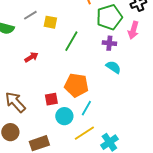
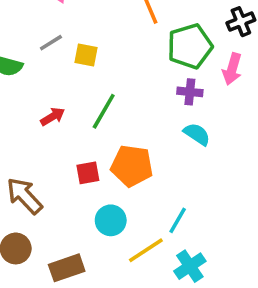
green line: (71, 41) -> (104, 111), moved
red square: (51, 99) -> (88, 173), moved
cyan line: (86, 108) -> (178, 220), moved

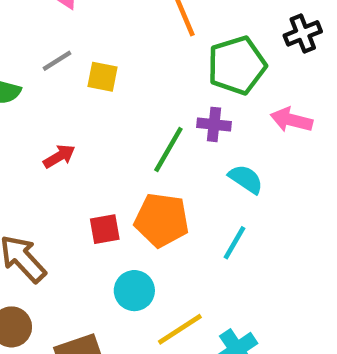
pink arrow: (232, 69) -> (291, 120), moved, turned 88
purple cross: (190, 92) -> (214, 124), moved
green line: (104, 111) -> (168, 149), moved
cyan line: (178, 220) -> (234, 243), moved

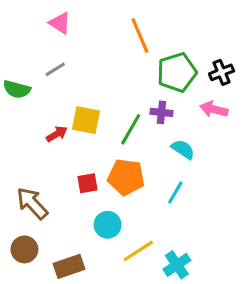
black cross: (303, 33) -> (222, 72), moved
yellow square: (102, 77) -> (86, 120), moved, size x1.4

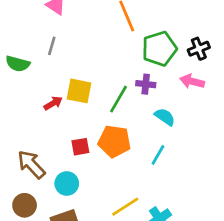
gray line: (55, 69) -> (52, 46), turned -42
cyan circle: (108, 225) -> (67, 183), moved

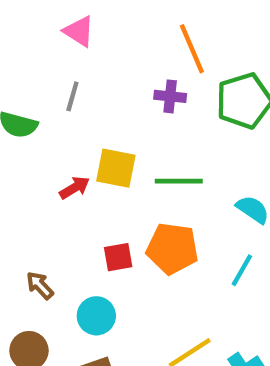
purple cross: (146, 84) -> (170, 96), moved
green line: (118, 99) -> (179, 181), turned 60
brown arrow: (31, 164) -> (40, 285), size x0.6

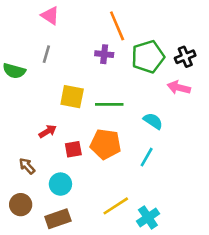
red arrow: (75, 188) -> (48, 131), moved

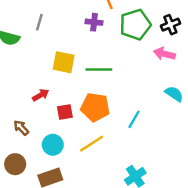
cyan semicircle: (153, 121) -> (174, 94), moved
yellow line: (116, 206) -> (92, 144), moved

